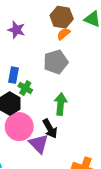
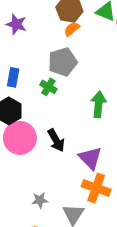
green cross: (25, 88) -> (48, 87), moved
green arrow: (61, 104) -> (98, 104), moved
purple triangle: (39, 144) -> (90, 158), moved

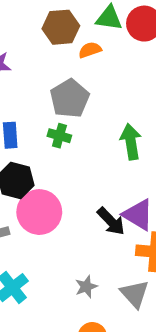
orange semicircle: (72, 29) -> (90, 50), moved, turned 35
black arrow: (56, 140) -> (111, 221), moved

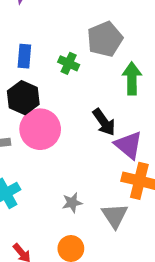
gray pentagon: (70, 98) -> (105, 39), moved
black arrow: (111, 221) -> (104, 122), moved

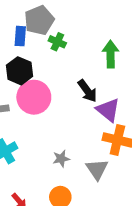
gray pentagon: (105, 39) -> (39, 20), moved

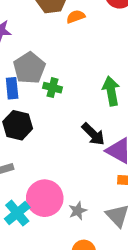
pink circle: (34, 97) -> (45, 198), moved

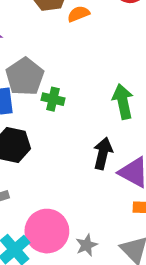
black arrow: (93, 134) -> (103, 153), turned -120

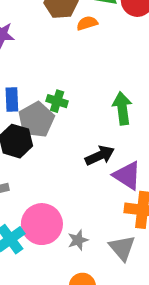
gray pentagon: (25, 77) -> (36, 120), moved
black arrow: (103, 153) -> (100, 156), turned 48

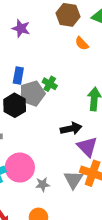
orange semicircle: (87, 23) -> (82, 43), moved, turned -128
gray triangle: (122, 248) -> (73, 180), moved

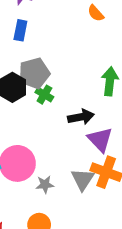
blue rectangle: (18, 76) -> (20, 30), moved
green cross: (50, 84) -> (44, 95), moved

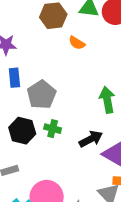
gray pentagon: (34, 73) -> (41, 95), moved

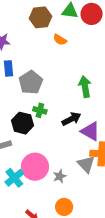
black hexagon: (22, 131) -> (23, 123), moved

